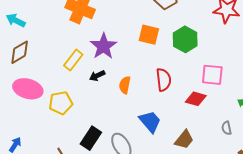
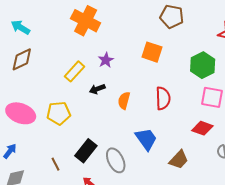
green hexagon: (185, 39) -> (203, 65), moved
purple star: (103, 46) -> (106, 60), size x0.6
pink ellipse: (28, 89) -> (21, 113), moved
red diamond: (196, 99) -> (202, 128), moved

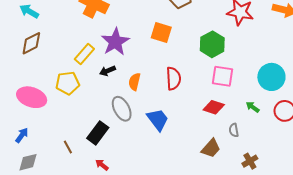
purple star: (106, 60) -> (115, 42), size x1.8
yellow pentagon: (59, 113) -> (68, 83), moved
gray ellipse: (116, 160) -> (122, 109), moved
brown trapezoid: (179, 160) -> (211, 148), moved

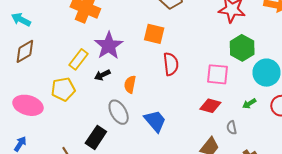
green hexagon: (212, 44) -> (242, 48), moved
red semicircle: (173, 78) -> (171, 64), moved
green arrow: (253, 107) -> (249, 104), turned -64

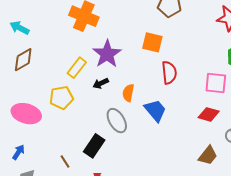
blue trapezoid: (155, 121) -> (155, 110), moved

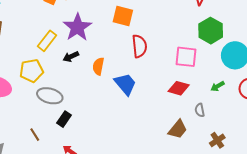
gray ellipse: (117, 121) -> (50, 96), moved, turned -45
black rectangle: (94, 146) -> (64, 119), size x0.7

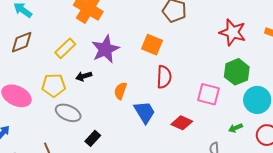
yellow rectangle: (47, 41) -> (65, 48), moved
black arrow: (71, 57) -> (84, 76), moved
red diamond: (179, 88) -> (182, 123), moved
black rectangle: (64, 119) -> (93, 138), moved

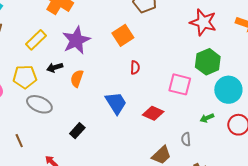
orange square: (152, 45) -> (123, 35), turned 35
red semicircle: (164, 77) -> (135, 67), size x0.6
orange semicircle: (120, 91) -> (77, 78), moved
black rectangle: (93, 138) -> (77, 131), moved

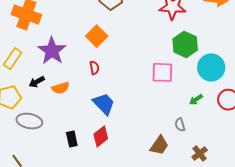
red semicircle: (135, 67) -> (94, 68), moved
orange semicircle: (77, 78) -> (61, 88), turned -114
red diamond: (153, 113) -> (101, 136), moved, turned -50
black rectangle: (77, 131) -> (72, 139), turned -42

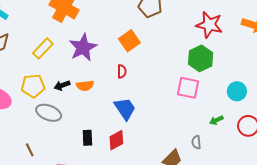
green hexagon: (185, 44) -> (201, 58), moved
cyan circle: (211, 67) -> (237, 91), size x0.7
black arrow: (37, 82) -> (62, 85), moved

